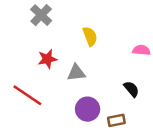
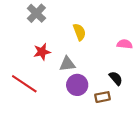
purple circle: (88, 109) -> (77, 85), moved
brown rectangle: (116, 120) -> (103, 97), moved

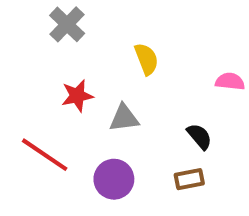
black semicircle: (116, 78) -> (199, 136), moved
purple circle: (77, 85) -> (114, 179), moved

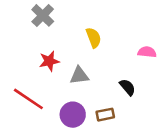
brown rectangle: (189, 179) -> (105, 115), moved

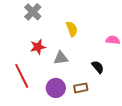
red line: (28, 99) -> (22, 76), turned 30

